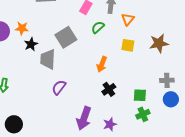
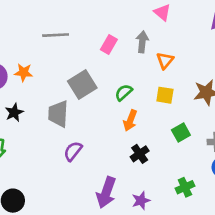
green semicircle: (98, 27) -> (124, 92), moved
black star: (31, 44) -> (14, 112), moved
green square: (140, 95) -> (181, 133), moved, turned -32

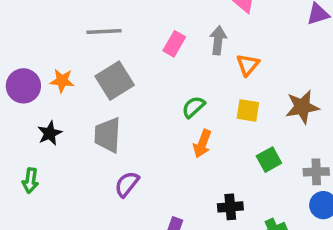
gray square: (82, 84) -> (115, 81), moved
black cross: (140, 154) -> (230, 207), moved, turned 30

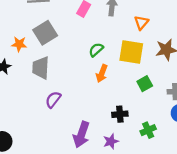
orange triangle: (248, 65) -> (141, 23), moved
orange star: (62, 81) -> (19, 44), moved
yellow square: (248, 110) -> (131, 52), size x1.6

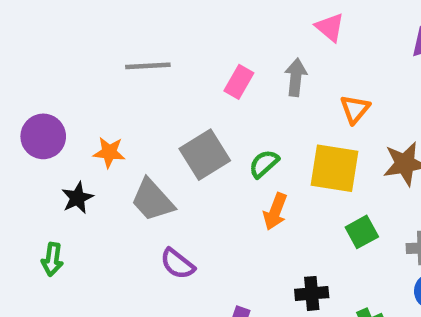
gray square: (45, 33) -> (205, 155), moved
gray trapezoid: (41, 68) -> (152, 200), turned -45
purple semicircle: (53, 100) -> (177, 264), turned -90

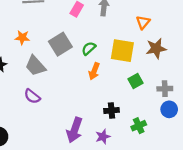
orange triangle: (355, 109) -> (143, 22), moved
orange star: (109, 152) -> (22, 38), moved
purple semicircle: (177, 264) -> (32, 96), moved

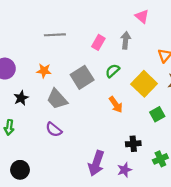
green semicircle: (89, 48) -> (113, 71), moved
yellow square: (122, 51) -> (144, 84), turned 35
orange arrow: (94, 71) -> (116, 104), turned -56

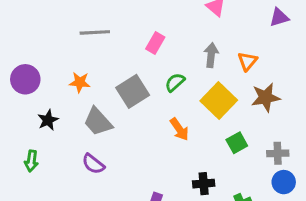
gray arrow: (126, 40) -> (211, 55), moved

